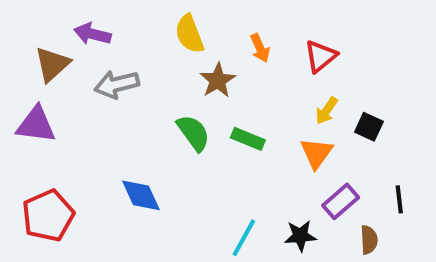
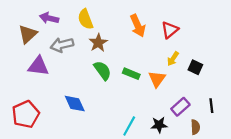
yellow semicircle: (189, 34) -> (85, 19), moved
orange arrow: (260, 48) -> (138, 26), size x1.5
brown star: (218, 80) -> (98, 43), moved
purple triangle: (36, 125) -> (38, 66), moved
orange triangle: (317, 153) -> (157, 79), moved

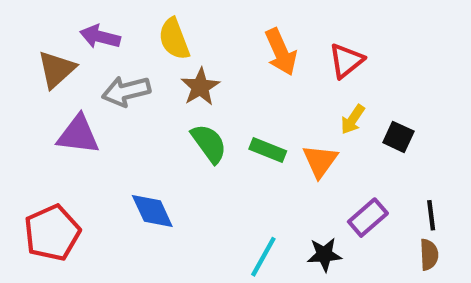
brown semicircle: (195, 127) -> (429, 255), moved

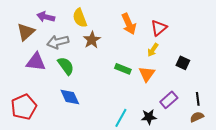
yellow arrow: (353, 119) -> (153, 50), moved
green semicircle: (209, 143) -> (66, 66), moved
brown semicircle: (429, 255) -> (197, 117), turned -112

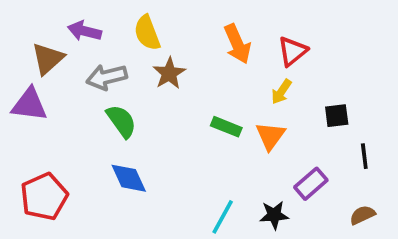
purple triangle: (36, 62) -> (29, 105), moved
black square: (183, 63) -> (337, 116), turned -32
black line: (198, 99) -> (364, 156), moved

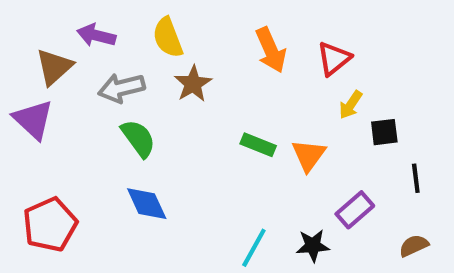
yellow arrow: (281, 92) -> (351, 105), moved
purple triangle: (29, 105) -> (33, 119), turned 36

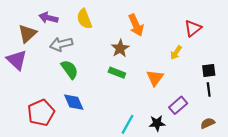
red triangle: (334, 59) -> (193, 28), moved
brown star: (193, 84) -> (120, 48), moved
black square: (384, 132) -> (209, 71), moved
green rectangle: (258, 145) -> (117, 73), moved
red pentagon: (50, 225) -> (41, 113), moved

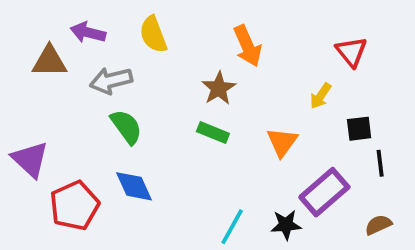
red triangle: (193, 28) -> (351, 52), turned -30
brown triangle: (27, 34) -> (49, 61), turned 42
purple triangle: (17, 60) -> (30, 159), moved
black square: (209, 71) -> (359, 129), moved
purple rectangle: (178, 105) -> (324, 192), size x1.4

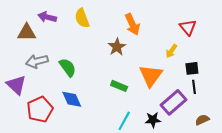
gray arrow: (111, 81) -> (37, 61), moved
green rectangle: (213, 132) -> (119, 86), moved
orange triangle: (282, 142) -> (151, 76), size x1.4
black line: (380, 163) -> (194, 87), moved

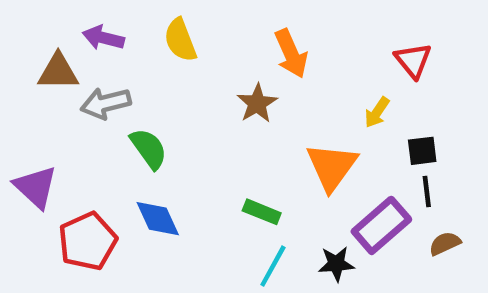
gray arrow: (37, 61) -> (106, 103), moved
green rectangle: (119, 86) -> (262, 212), moved
brown semicircle: (202, 120) -> (445, 243), moved

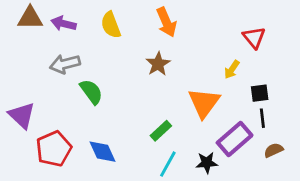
orange arrow: (291, 54) -> (166, 22), moved
brown triangle: (58, 72) -> (30, 18), moved
green rectangle: (262, 212) -> (161, 131), turned -65
blue diamond: (158, 219) -> (102, 152), moved

